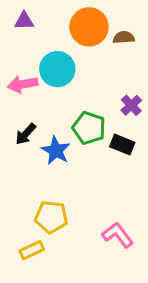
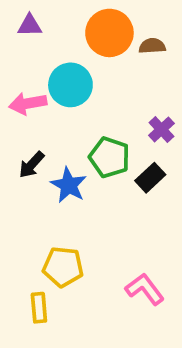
black rectangle: (122, 145) -> (150, 178), turned -65
yellow rectangle: (32, 250) -> (39, 308), turned -70

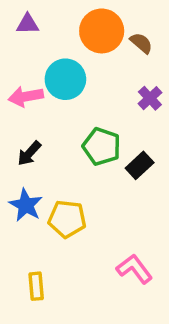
brown semicircle: (152, 46) -> (141, 43), turned 45
purple cross: (161, 129) -> (150, 98), moved
blue star: (69, 185) -> (26, 205), moved
yellow pentagon: (63, 267) -> (67, 219), moved

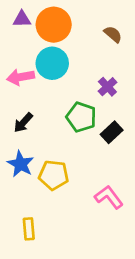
orange circle: (102, 31) -> (54, 25), moved
purple cross: (150, 98) -> (107, 87), moved
pink L-shape: (134, 269) -> (109, 197), moved

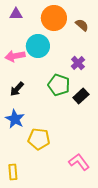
orange circle: (54, 25) -> (54, 18), moved
yellow pentagon: (54, 175) -> (39, 139), moved
pink L-shape: (109, 197) -> (79, 162), moved
yellow rectangle: (29, 229) -> (13, 172), moved

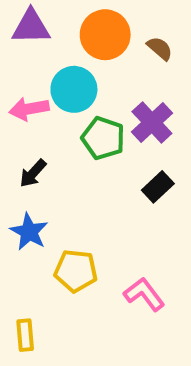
purple triangle: (16, 14) -> (31, 27), size x1.5
purple cross: (78, 63) -> (152, 123), size x1.5
green pentagon: (59, 85) -> (103, 138), moved
pink L-shape: (79, 162) -> (144, 294), moved

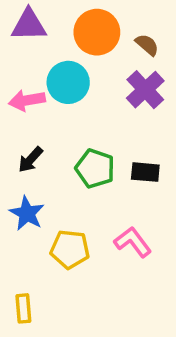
purple cross: (152, 123) -> (145, 90), moved
green pentagon: (103, 138) -> (95, 168), moved
black rectangle: (158, 187) -> (145, 172), turned 48
pink L-shape: (144, 294) -> (133, 242), moved

